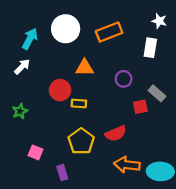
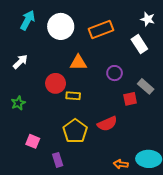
cyan arrow: (30, 39) -> (28, 20), moved
white rectangle: (150, 48) -> (139, 44), turned -42
orange arrow: (127, 165) -> (121, 164), moved, size x0.6

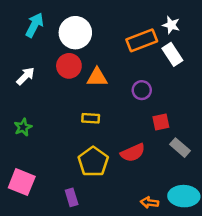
white star: (148, 19) -> (171, 25), moved
orange rectangle: (101, 30) -> (142, 40), moved
red circle: (56, 83) -> (69, 66), moved
gray rectangle: (146, 86) -> (180, 148), moved
pink square: (33, 141) -> (22, 182), moved, size x1.5

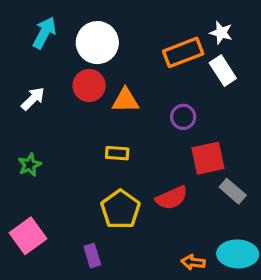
red square: (161, 122) -> (208, 158), size x1.5
pink square: (22, 182) -> (28, 236), turned 32

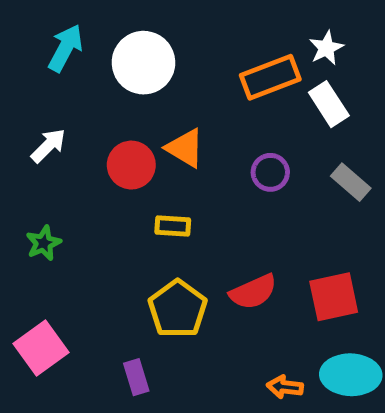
white star: (221, 33) -> (326, 48), turned 30
red circle: (89, 86) -> (131, 165), moved
orange triangle: (125, 100) -> (185, 148), turned 32
red square: (208, 158) -> (334, 297), moved
gray rectangle: (233, 191) -> (351, 182), moved

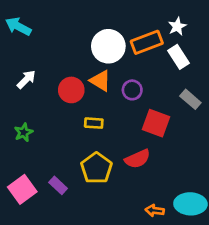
cyan arrow: (65, 48) -> (18, 26), moved, turned -90
white circle: (143, 63) -> (108, 46), moved
purple circle: (270, 172) -> (132, 90), moved
red square: (334, 297) -> (156, 123), moved, turned 32
purple rectangle: (136, 377) -> (58, 185), moved, turned -30

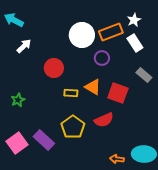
white arrow: (26, 79) -> (24, 46), moved
orange triangle: (100, 81) -> (93, 87), moved
purple circle: (132, 90) -> (102, 58), moved
purple rectangle: (58, 185) -> (44, 140), size x1.5

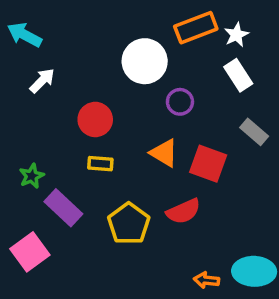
orange rectangle: (111, 32) -> (196, 28), moved
yellow rectangle: (71, 93) -> (100, 164), moved
purple rectangle: (44, 140) -> (63, 208), moved

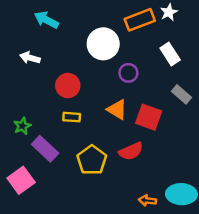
cyan arrow: (25, 35) -> (46, 20), moved
white star: (236, 35) -> (169, 12), moved
white arrow: (42, 81) -> (30, 58), turned -120

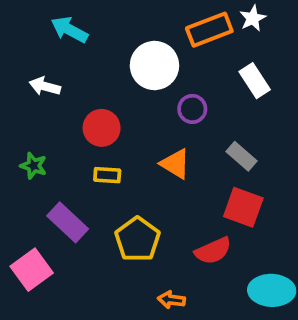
gray rectangle: (181, 94) -> (241, 156), moved
red square: (149, 117) -> (243, 207), moved
green star: (22, 126) -> (34, 166), moved, turned -30
red semicircle: (131, 151) -> (213, 251), moved
orange arrow: (147, 200) -> (171, 300), moved

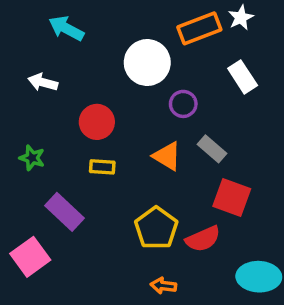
gray rectangle: (241, 156) -> (212, 149), moved
yellow pentagon: (137, 239) -> (156, 228), moved

